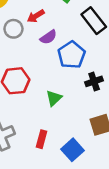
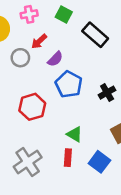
blue pentagon: (71, 55) -> (69, 84), moved
green triangle: (54, 98) -> (74, 134), moved, turned -35

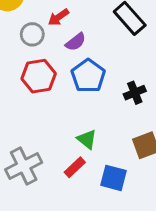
red hexagon: (32, 107) -> (39, 76), moved
red rectangle: (68, 158) -> (75, 167), turned 35
blue square: (99, 162) -> (114, 178), turned -30

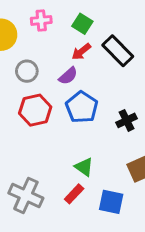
red arrow: (58, 17) -> (81, 52), moved
gray cross: (24, 166) -> (26, 196), turned -36

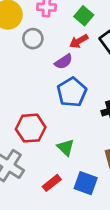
gray circle: (27, 71) -> (33, 39), moved
red hexagon: (35, 110) -> (31, 128), moved
red rectangle: (74, 194) -> (52, 183), moved

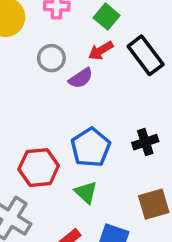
gray circle: (33, 39) -> (51, 58), moved
blue pentagon: (72, 92) -> (91, 147), moved

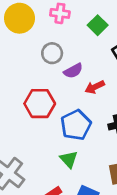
red arrow: (101, 51) -> (95, 87), moved
red hexagon: (39, 168) -> (40, 104), moved

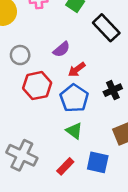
gray circle: (52, 53) -> (20, 55), moved
red arrow: (95, 87) -> (77, 70), moved

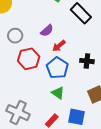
black cross: (113, 90) -> (87, 61), turned 32

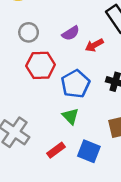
red arrow: (59, 46) -> (94, 45), moved

